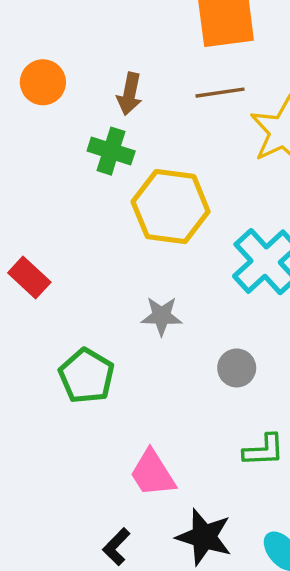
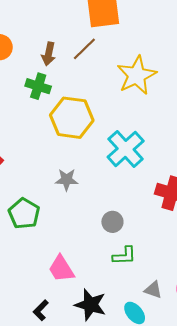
brown line: (220, 93) -> (84, 49), moved, turned -36
gray circle: (237, 368) -> (112, 222), moved

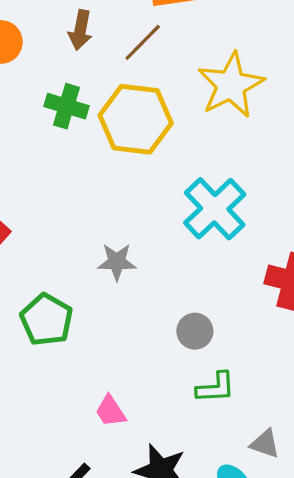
brown arrow: (49, 54) -> (80, 30), moved
yellow hexagon: (72, 118) -> (136, 119), moved
pink trapezoid: (61, 269) -> (111, 411), size x0.7

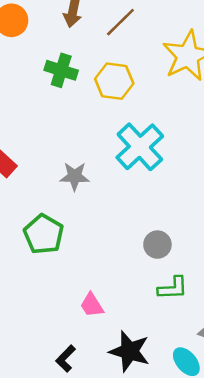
yellow hexagon: (136, 119) -> (114, 81), size x0.7
cyan cross: (215, 209) -> (140, 147), moved
gray star: (117, 262) -> (75, 176), moved

